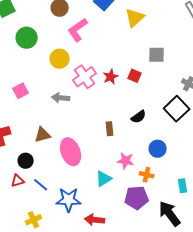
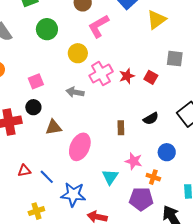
pink ellipse: (71, 152) -> (80, 147), turned 40
black circle: (26, 161) -> (33, 107), moved
cyan triangle: (104, 179) -> (110, 177), turned -30

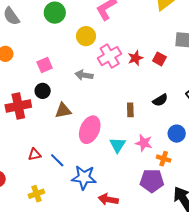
cyan triangle: (110, 177) -> (118, 145), moved
yellow cross: (36, 211) -> (36, 194), moved

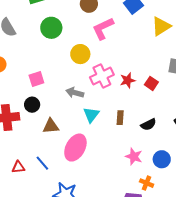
brown rectangle: (130, 110) -> (120, 118), moved
pink star: (144, 143) -> (134, 157), moved
cyan triangle: (118, 145) -> (91, 115), moved
blue line: (57, 160) -> (42, 163), moved

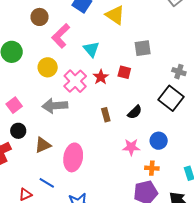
yellow triangle: (161, 26) -> (115, 15), turned -35
gray arrow: (75, 93) -> (55, 106), size x1.4
cyan triangle: (91, 115) -> (91, 49), moved

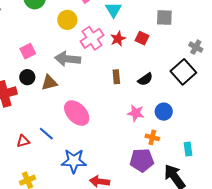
brown triangle: (43, 145) -> (49, 83), moved
pink ellipse: (73, 157) -> (77, 113), turned -64

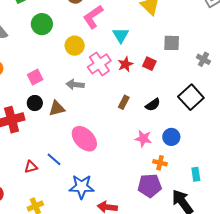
gray cross: (196, 47) -> (203, 59), moved
gray arrow: (68, 59) -> (75, 85), size x0.7
brown rectangle: (116, 77) -> (124, 102), turned 32

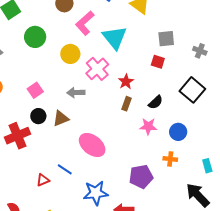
cyan triangle: (121, 35) -> (115, 38), size x1.5
red star: (125, 64) -> (126, 82), moved
red square: (149, 64) -> (158, 62), moved
pink star: (143, 139) -> (148, 126), moved
purple pentagon: (150, 186) -> (141, 177), moved

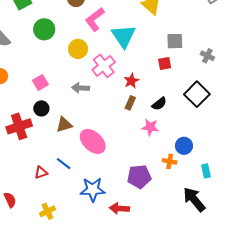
red square: (158, 62) -> (165, 63), turned -32
brown triangle: (61, 118) -> (64, 125), moved
blue circle: (178, 132) -> (184, 146), moved

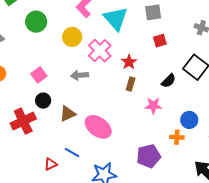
gray square: (175, 41) -> (153, 12), moved
black semicircle: (159, 104) -> (169, 81), moved

